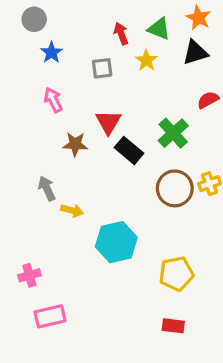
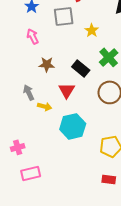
yellow star: (146, 60) -> (92, 30), moved
gray square: (102, 68) -> (64, 16), size x1.5
red triangle: (108, 122) -> (67, 90), moved

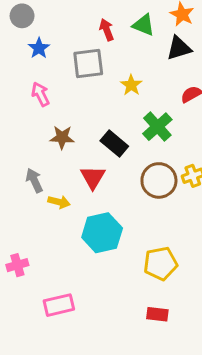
pink rectangle: (31, 173) -> (59, 305), moved

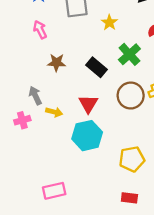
red triangle: (93, 177) -> (88, 104), moved
pink cross: (17, 265) -> (22, 120), moved

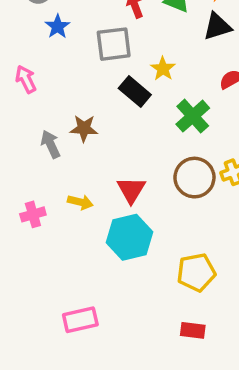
pink arrow: (40, 30) -> (26, 79), moved
black rectangle: (96, 67) -> (135, 91), moved
gray arrow: (35, 96) -> (50, 144), moved

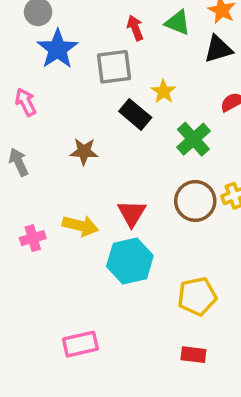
blue star: (58, 27) -> (57, 49), size x1.6
gray arrow: (50, 144) -> (19, 162), moved
yellow arrow: (80, 202) -> (80, 226), size x1.4

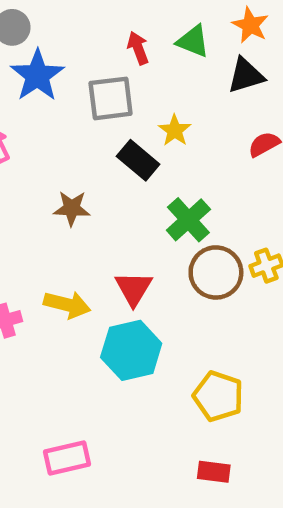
green cross: (193, 139) -> (188, 220), moved
yellow pentagon: (197, 296) -> (218, 396), turned 30

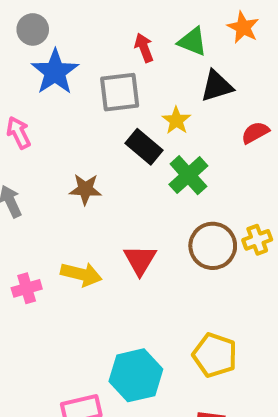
black triangle: (246, 75) -> (217, 86), moved
green cross: (188, 220) -> (188, 175), moved
cyan hexagon: (131, 350) -> (136, 375), moved

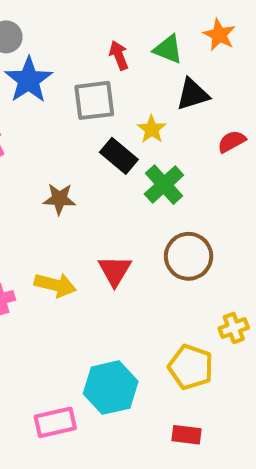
yellow cross: (257, 240) -> (234, 328), moved

